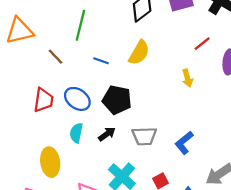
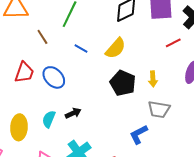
red line: (202, 44) -> (173, 43), moved
black pentagon: (117, 100) -> (123, 83), moved
cyan semicircle: (76, 133) -> (49, 119), moved
gray trapezoid: (144, 136) -> (159, 109), moved

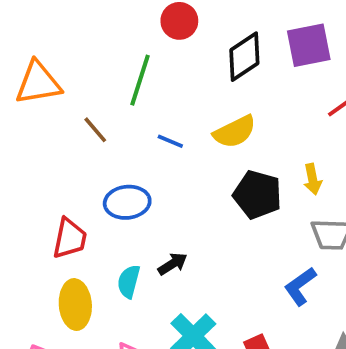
yellow semicircle: (116, 48) -> (235, 132), turned 30
red trapezoid: (24, 72) -> (70, 238), moved
blue ellipse: (54, 77) -> (127, 202), turned -45

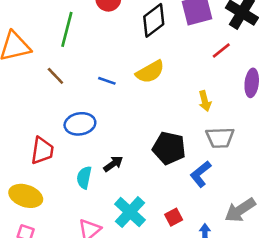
green line: (140, 80) -> (67, 29), moved
black pentagon: (257, 195) -> (169, 148), moved
yellow ellipse: (75, 305) -> (26, 196), moved, turned -64

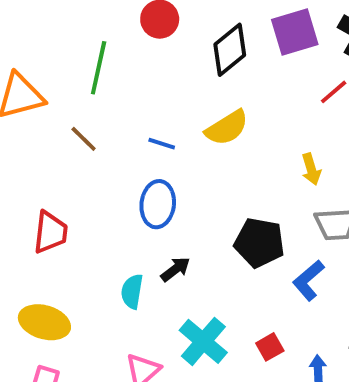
blue ellipse: (80, 124) -> (158, 204), moved, turned -72
red trapezoid: (42, 151) -> (50, 232), moved

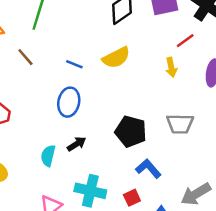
yellow arrow: (311, 169) -> (171, 67), moved
blue L-shape: (308, 280) -> (148, 169), moved, turned 85
cyan cross: (203, 341) -> (90, 191), turned -32

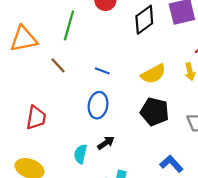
yellow semicircle: (116, 58) -> (153, 74), moved
black pentagon: (131, 131) -> (155, 112), moved

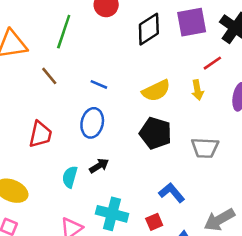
red trapezoid: (36, 118) -> (40, 134), moved

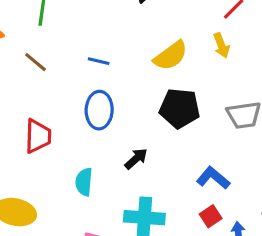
black arrow: (99, 166) -> (136, 159), moved
red square: (154, 222) -> (211, 216), moved

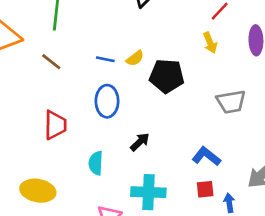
yellow semicircle: (171, 56) -> (135, 58), moved, size x0.6
black pentagon: (180, 108) -> (167, 76), moved
red square: (211, 216) -> (205, 189), turned 30

